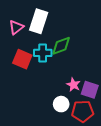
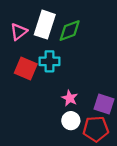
green diamond: (61, 46) -> (70, 31), moved
pink star: (73, 85) -> (70, 98), moved

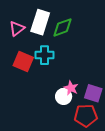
pink star: (70, 98) -> (71, 88), moved
white circle: (71, 121) -> (64, 96), moved

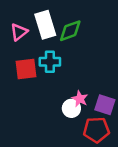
white rectangle: (40, 22) -> (45, 25), turned -35
red square: (23, 61) -> (26, 69), turned -30

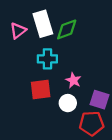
red square: (26, 69) -> (41, 89), moved
pink star: (80, 99) -> (73, 80), moved

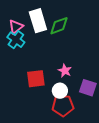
cyan cross: (47, 59) -> (16, 40), moved, turned 36
red pentagon: (92, 123) -> (63, 106), moved

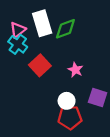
pink star: (65, 71) -> (75, 70), moved
red square: (36, 79) -> (40, 65), moved, turned -36

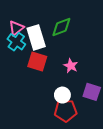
white rectangle: (42, 23) -> (36, 37), moved
red square: (40, 65) -> (37, 62), turned -30

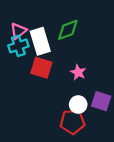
cyan cross: (16, 42) -> (18, 46), turned 36
white circle: (62, 95) -> (78, 105), moved

